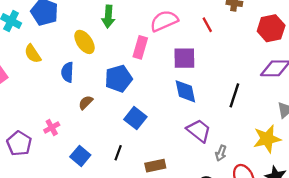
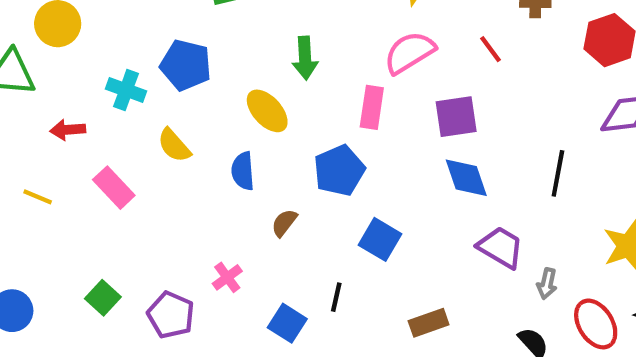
black line: (118, 153) -> (336, 297), moved

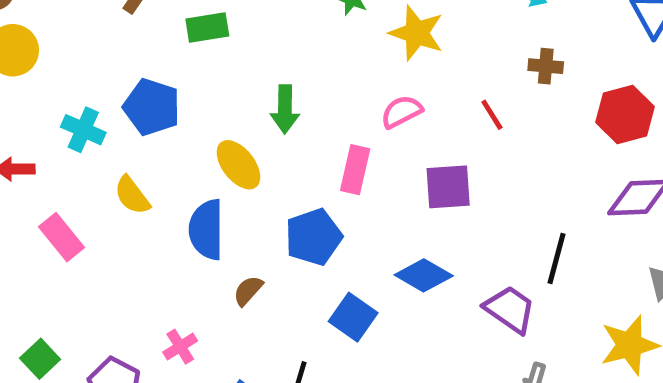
pink semicircle: (409, 53) -> (402, 112), size x0.7
blue semicircle: (243, 171) -> (206, 230), size x1.4
blue diamond: (466, 178) -> (424, 275), moved, turned -45
purple trapezoid: (501, 247) -> (510, 309), moved

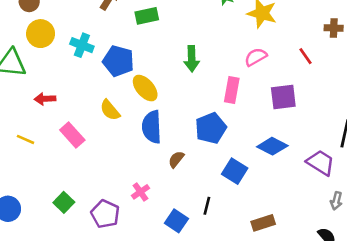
cyan cross: (83, 130) -> (82, 45), moved
yellow ellipse: (238, 165) -> (145, 88), moved

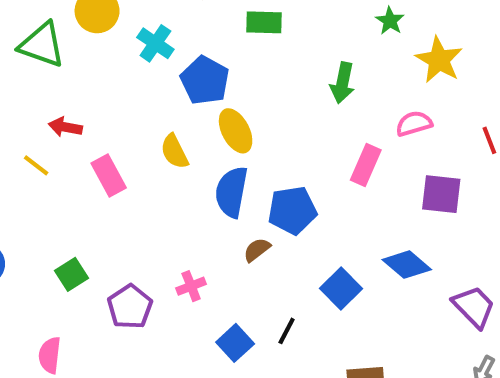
green arrow: (192, 59) -> (342, 83), moved
red arrow: (45, 99) -> (65, 127), moved
blue pentagon: (211, 128) -> (292, 210), moved

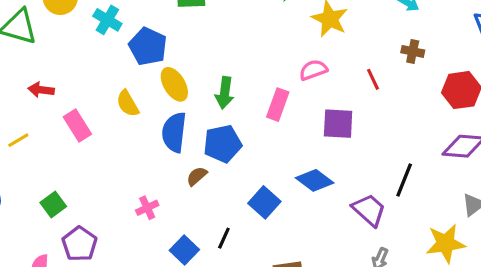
green arrow: (342, 83) -> (225, 93), moved
yellow line: (36, 165) -> (18, 140), moved, turned -65
purple pentagon: (130, 307) -> (80, 244), moved

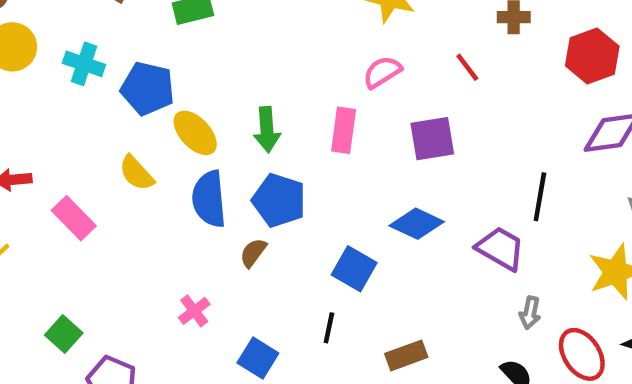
blue pentagon: (223, 144) -> (279, 200), turned -30
black line: (224, 238) -> (329, 328), moved

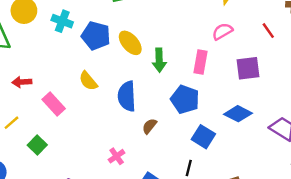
yellow ellipse: (195, 133) -> (130, 43), moved
blue pentagon: (279, 200) -> (185, 99), moved
green square: (64, 334) -> (37, 145), moved

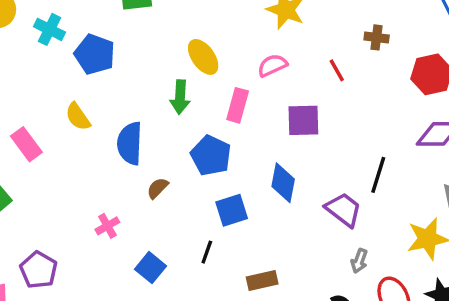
yellow ellipse: (130, 43) -> (203, 57), moved
blue diamond: (238, 114) -> (283, 183), turned 68
blue square: (203, 137) -> (232, 210), turned 35

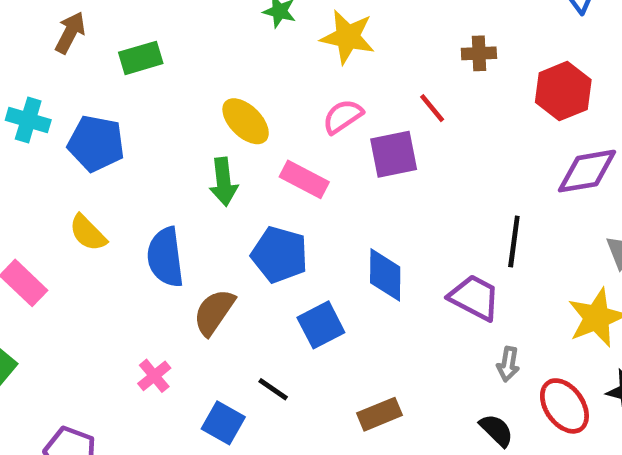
pink rectangle: (238, 105) -> (304, 179), turned -68
purple square: (303, 120) -> (394, 154), moved
brown semicircle: (158, 188) -> (214, 312), size x1.5
black line: (207, 252) -> (273, 389), moved, turned -65

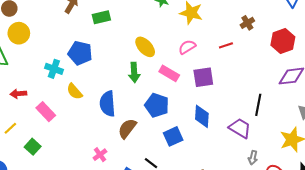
brown cross: (479, 53) -> (247, 23), turned -32
red line: (432, 108) -> (226, 45), turned -72
cyan cross: (28, 120) -> (54, 69), moved
purple square: (394, 154) -> (203, 77), moved

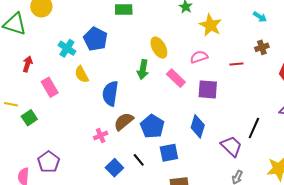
red arrow: (18, 94) -> (28, 64), turned 98
blue pentagon: (157, 105) -> (152, 126), moved
yellow line: (10, 128) -> (11, 104), moved, turned 40
blue square: (173, 136) -> (169, 153), moved
pink cross: (100, 155) -> (101, 136), moved

